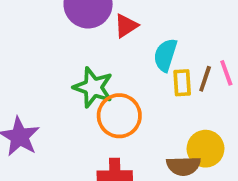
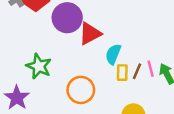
red triangle: (126, 26) -> (90, 33), size x1.5
green star: (93, 87) -> (39, 66), moved

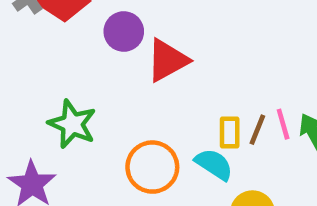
purple circle: (67, 18) -> (124, 31), size x0.7
cyan semicircle: (113, 54) -> (214, 164), moved, turned 102

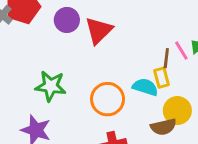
yellow rectangle: (230, 133) -> (161, 78), moved

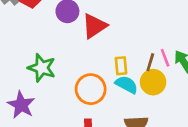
yellow rectangle: (161, 78) -> (121, 66), moved
yellow circle: (177, 111) -> (153, 82), moved

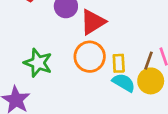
orange circle: (91, 89) -> (90, 57), moved

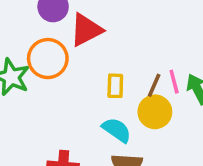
orange circle: (90, 57) -> (48, 59), moved
cyan semicircle: (124, 83) -> (117, 130), moved

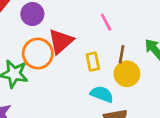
red triangle: (86, 30) -> (61, 41), moved
pink line: (174, 82) -> (106, 22), moved

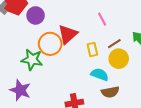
purple circle: (32, 14) -> (36, 15), moved
brown line: (122, 54) -> (114, 44), turned 48

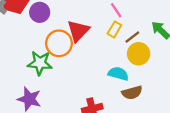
yellow rectangle: (92, 50) -> (114, 29), moved, turned 48

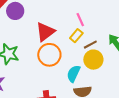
orange circle: (59, 43) -> (49, 55), moved
cyan semicircle: (118, 74) -> (74, 74), turned -90

